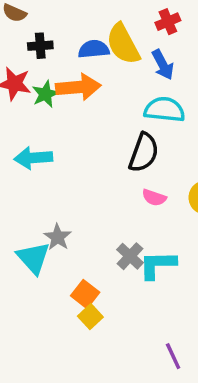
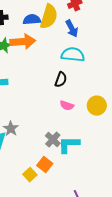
yellow semicircle: (123, 44) -> (49, 17), turned -135
black semicircle: (144, 153) -> (61, 80), size x0.7
orange square: (85, 294) -> (45, 165), moved

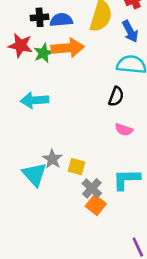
blue semicircle: (32, 20) -> (61, 20), moved
gray cross: (53, 140) -> (92, 188), moved
yellow square: (30, 175) -> (77, 167), moved, turned -32

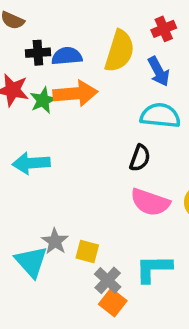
pink semicircle: (124, 130) -> (150, 202), size x1.6

